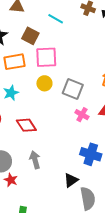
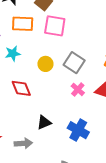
yellow circle: (44, 83) -> (45, 64), moved
gray arrow: (35, 160) -> (23, 143), moved, turned 90
black triangle: (71, 180) -> (44, 122), moved

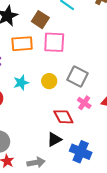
cyan star: (13, 53) -> (21, 83), moved
red diamond: (21, 88) -> (63, 117), moved
blue cross: (78, 130) -> (81, 152), moved

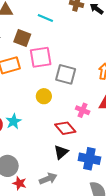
gray square: (77, 76) -> (66, 74), moved
cyan star: (21, 83) -> (13, 121), moved

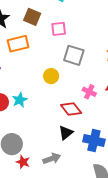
pink square: (41, 57) -> (59, 29), moved, size x0.7

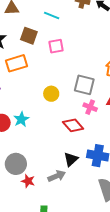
gray square: (74, 55) -> (84, 85), moved
black triangle: (66, 133) -> (71, 159), moved

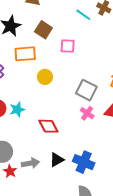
cyan line: (52, 15) -> (83, 15), moved
yellow circle: (51, 94) -> (45, 77), moved
red diamond: (73, 125) -> (48, 126), moved
gray arrow: (57, 176) -> (30, 163), moved

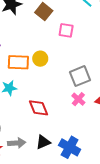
orange rectangle: (25, 54) -> (18, 62), moved
gray square: (86, 90) -> (80, 76), turned 35

